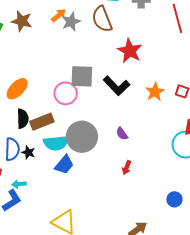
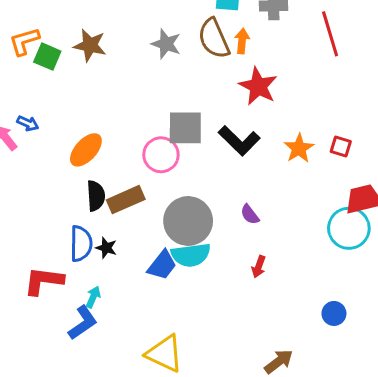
orange arrow: (59, 15) -> (242, 41), moved, turned -42
gray star: (71, 22) -> (166, 44), turned -30
cyan semicircle: (56, 143) -> (191, 255), moved
cyan arrow: (19, 184) -> (93, 297), turned 120

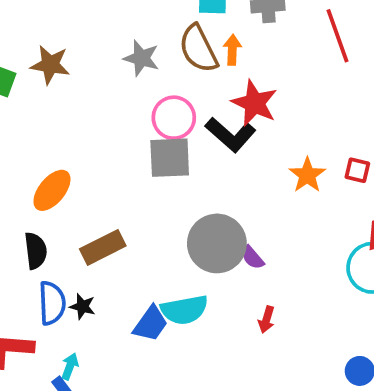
black L-shape: (239, 141) -> (231, 135), moved
pink circle: (161, 155) -> (174, 118), moved
black semicircle: (96, 196) -> (36, 251), moved
gray circle: (188, 221) -> (217, 243), moved

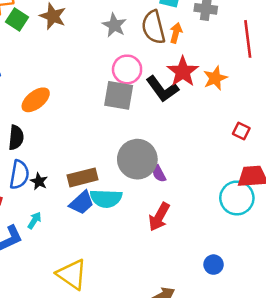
orange star: (307, 175) -> (215, 78), moved
brown rectangle: (103, 247) -> (82, 177), moved
red arrow: (266, 319) -> (159, 217), size x1.6
cyan arrow: (70, 366) -> (34, 220), moved

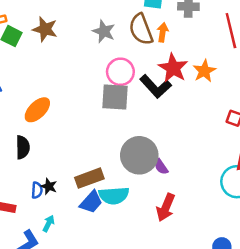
blue semicircle: (19, 175) -> (37, 190), moved, size x0.6

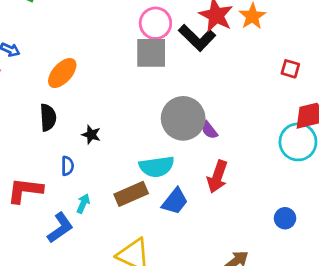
brown rectangle: (89, 178) -> (131, 194), moved
black star: (49, 186) -> (91, 135), moved
blue trapezoid: (91, 202) -> (175, 201), moved

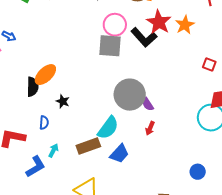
orange ellipse: (62, 73) -> (45, 75), moved
cyan semicircle: (157, 167) -> (108, 128), turned -50
red arrow: (217, 177) -> (150, 128), moved, size x0.6

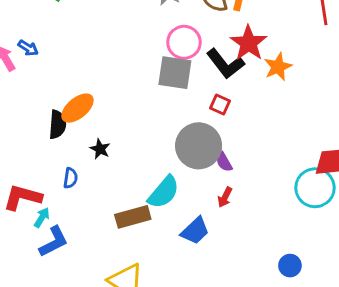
orange star: (185, 25) -> (278, 67), moved
red square: (209, 65) -> (220, 105), moved
cyan arrow: (53, 150) -> (42, 217), moved
blue trapezoid: (119, 154) -> (195, 231), moved

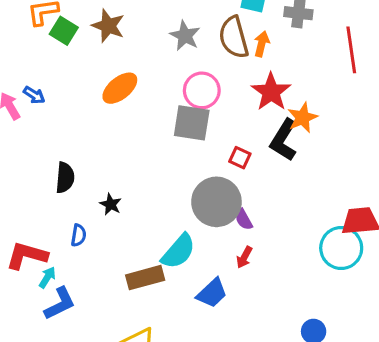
black L-shape: (225, 64) -> (284, 140), moved, turned 69
orange ellipse: (77, 108) -> (120, 88), moved

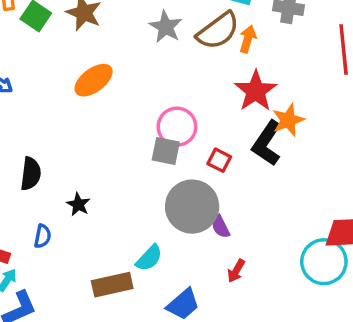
brown semicircle: (234, 37) -> (218, 31), turned -114
pink circle: (202, 90) -> (177, 127), moved
gray square: (192, 123) -> (166, 151), moved, size x0.7
cyan semicircle: (178, 251) -> (149, 258), size x0.7
red arrow: (244, 257) -> (236, 271), moved

